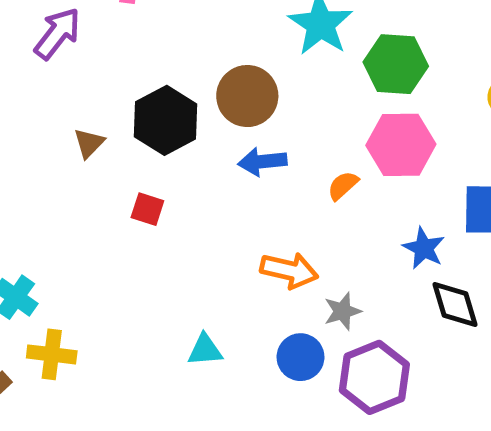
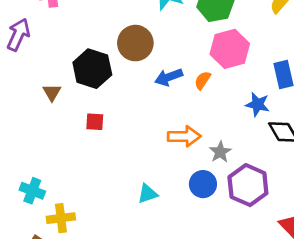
blue arrow: (262, 162) -> (169, 77), moved

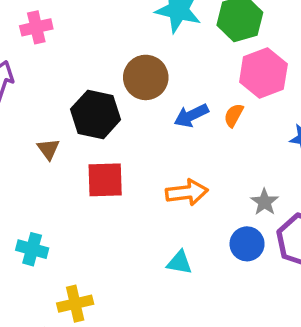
red square: (95, 122) -> (105, 180), size x1.6
orange arrow: (184, 136) -> (187, 192), moved
cyan cross: (32, 191) -> (32, 249), moved
cyan triangle: (148, 194) -> (179, 263), turned 35

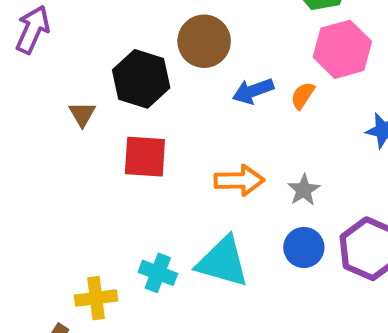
gray star: (265, 202) -> (304, 190), moved
cyan cross: (32, 249) -> (158, 273), moved
cyan triangle: (179, 263) -> (223, 262), size x1.8

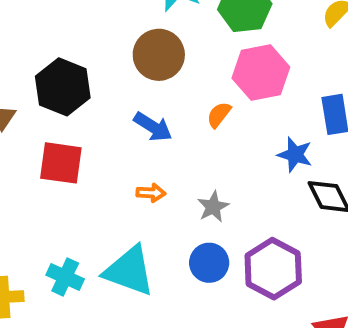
brown circle: (204, 41) -> (159, 55), moved
blue arrow: (253, 91) -> (153, 127), moved, turned -132
orange arrow: (239, 180) -> (151, 193), size x0.6

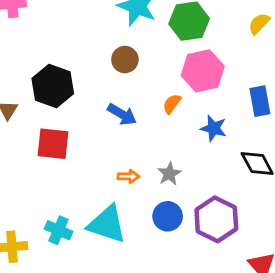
brown circle: (159, 55) -> (125, 60), size x0.7
blue star: (295, 155) -> (214, 128), moved
orange arrow: (151, 193) -> (128, 176), moved

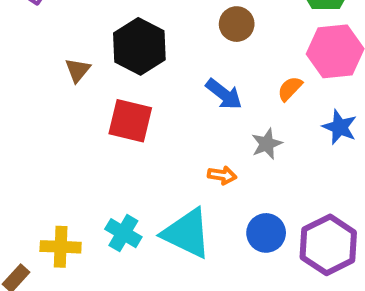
gray star: (169, 174) -> (267, 144), moved

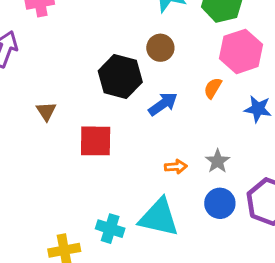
black hexagon: (139, 46) -> (120, 77), moved
blue arrow: (224, 94) -> (163, 104), turned -60
gray star: (267, 144) -> (218, 161), moved

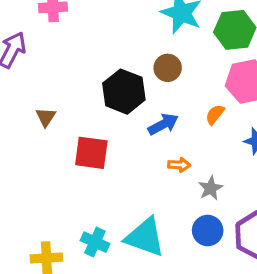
orange arrow: (176, 167) -> (179, 165), moved

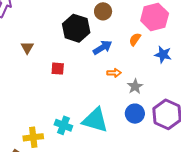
red square: (91, 153) -> (58, 69), size x0.6

